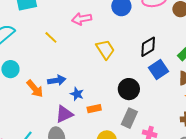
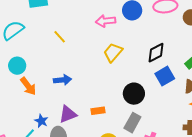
pink arrow: (82, 19) -> (106, 21), moved
yellow trapezoid: (105, 49) -> (113, 52), turned -110
orange arrow: (35, 89) -> (28, 86), moved
blue star: (77, 94) -> (41, 121), moved

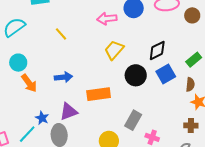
black circle: (134, 94) -> (136, 75), moved
orange rectangle: (98, 111) -> (99, 94), moved, size x1.6

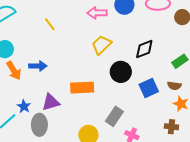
blue square: (166, 74) -> (149, 88), moved
blue arrow: (63, 77) -> (38, 66), moved
brown semicircle: (190, 84) -> (174, 86), turned 88

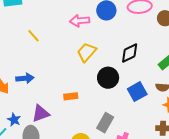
orange rectangle: (82, 88) -> (71, 96), size x0.6

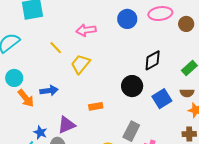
pink arrow: (80, 21) -> (86, 30), moved
yellow trapezoid: (87, 52) -> (80, 64), moved

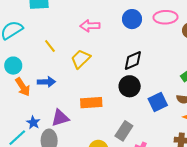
yellow line: (56, 48) -> (50, 46), moved
black diamond: (153, 60) -> (133, 60), moved
orange rectangle: (96, 106) -> (91, 103), size x1.5

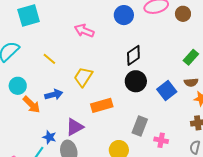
pink arrow: (90, 26) -> (84, 31), turned 36
yellow trapezoid: (81, 59) -> (83, 77), moved

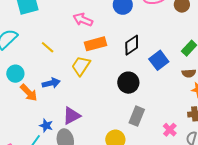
black circle: (136, 81) -> (128, 83), moved
blue square: (167, 91) -> (159, 60), moved
orange rectangle: (102, 105) -> (95, 44), moved
pink cross: (161, 140) -> (170, 130), moved, turned 32

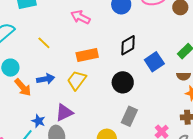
orange rectangle: (95, 44) -> (87, 55), moved
yellow trapezoid: (81, 66) -> (77, 80), moved

